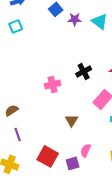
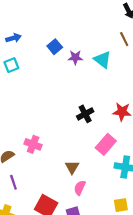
pink cross: (53, 84) -> (33, 144), moved, turned 35
pink semicircle: (86, 150) -> (80, 188), moved

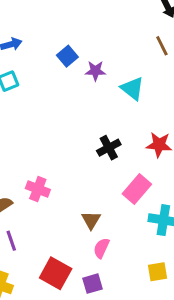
cyan triangle: (102, 60) -> (132, 89), moved

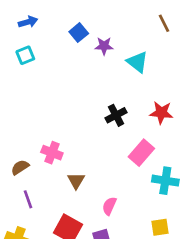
brown triangle: (91, 220) -> (76, 181), moved

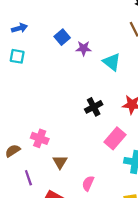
cyan square: (25, 55) -> (17, 56), turned 32
purple line: (28, 199) -> (28, 178), moved

